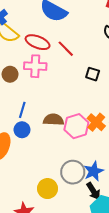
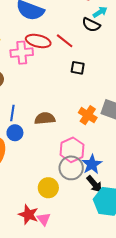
red ellipse: (38, 42) -> (38, 41), moved
red line: (66, 49) -> (65, 41), moved
pink cross: (35, 66) -> (22, 53), moved
pink hexagon: (76, 126) -> (72, 150), moved

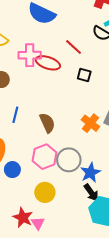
red ellipse: (38, 41) -> (48, 63), moved
brown semicircle: (45, 118) -> (47, 123), turned 66
blue circle: (15, 133) -> (12, 170), moved
pink hexagon: (72, 150) -> (44, 157), moved
gray circle: (71, 168) -> (69, 160), moved

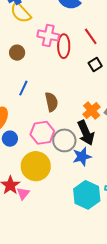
red ellipse: (48, 63) -> (64, 46), turned 60
black square: (84, 75) -> (95, 64), turned 32
yellow circle: (45, 192) -> (36, 166), size x1.5
black arrow: (91, 193) -> (86, 133), moved, size x1.4

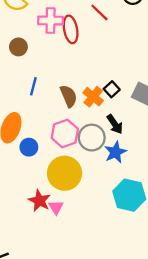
black square: (95, 64) -> (112, 89), moved
orange cross: (92, 111) -> (93, 97), moved
black arrow: (86, 133) -> (115, 124), size x0.7

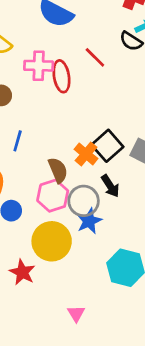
black square: (112, 89) -> (107, 146), size x1.6
brown semicircle: (69, 96) -> (58, 170), moved
blue star: (115, 152) -> (89, 221), moved
pink triangle: (56, 207) -> (76, 314), moved

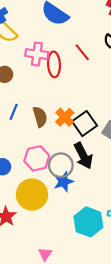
orange cross: (86, 154) -> (65, 117), moved
brown semicircle: (58, 170) -> (40, 117), moved
black arrow: (110, 186) -> (83, 156), size x1.4

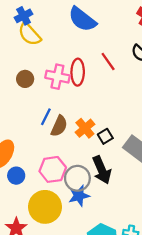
pink cross: (37, 54) -> (57, 77), moved
blue line: (14, 112) -> (46, 117), moved
brown semicircle: (40, 117) -> (59, 126), turned 36
black square: (85, 124) -> (105, 136), size x0.6

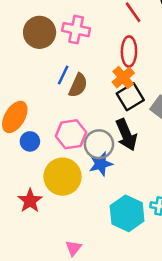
red ellipse: (78, 72) -> (129, 51), moved
brown circle: (25, 79) -> (40, 32), size x1.6
orange cross: (85, 128) -> (123, 78), moved
black square: (105, 136) -> (130, 97), size x1.5

